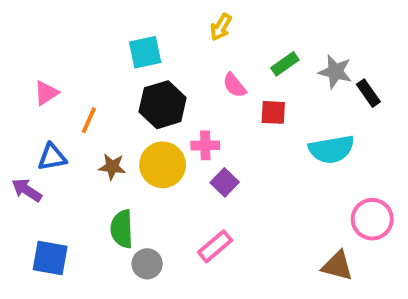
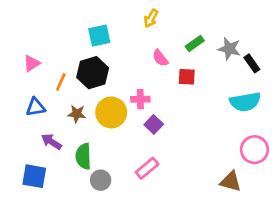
black hexagon: (163, 105) -> (93, 73), moved
cyan semicircle: (331, 149) -> (245, 102), moved
purple arrow: (27, 190) -> (51, 142), moved

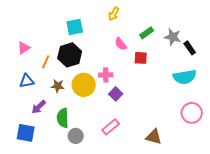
purple arrow: (51, 142) -> (39, 107), turned -77
brown triangle: (231, 181) -> (154, 137), moved

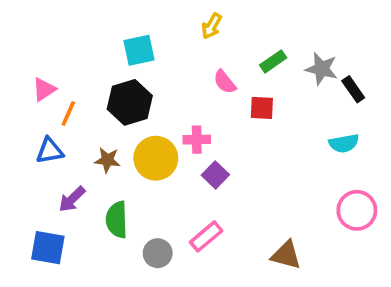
orange line: (46, 62) -> (68, 114), moved
cyan semicircle: (185, 77) -> (344, 143), size x0.7
gray circle: (76, 136) -> (158, 253), moved

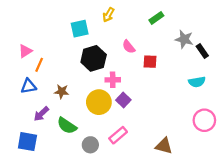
yellow arrow: (212, 26) -> (108, 15), moved
green rectangle: (273, 61) -> (156, 18), moved
black hexagon: (130, 102) -> (94, 58), moved
yellow circle: (156, 158) -> (99, 102), moved
green semicircle: (117, 220) -> (67, 126), turned -54

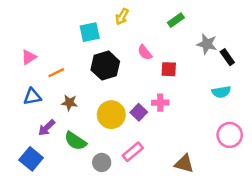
orange line: (39, 65) -> (56, 73), moved, turned 40
pink cross: (113, 80) -> (160, 103), moved
blue square: (27, 142) -> (31, 159), turned 30

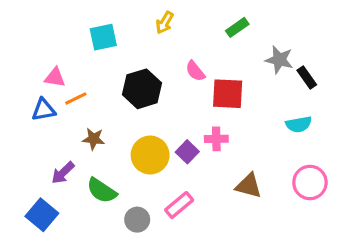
cyan square: (90, 32) -> (103, 37), moved
pink triangle: (29, 57) -> (55, 78), moved, turned 42
red square: (169, 69) -> (228, 94), size x1.5
blue triangle: (32, 97) -> (44, 110), moved
brown triangle: (184, 164) -> (249, 186), moved

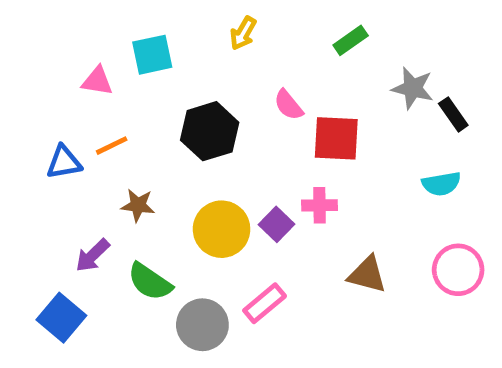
pink triangle: (55, 78) -> (97, 81), moved
gray circle: (137, 220) -> (202, 325), size x1.4

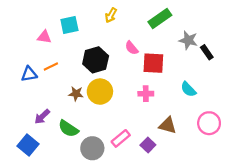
green rectangle: (351, 40) -> (160, 18), size x1.5
cyan semicircle: (441, 184) -> (188, 89), moved, turned 56
brown star: (138, 205) -> (76, 94), moved
purple square: (276, 224) -> (148, 145), moved
yellow circle: (222, 229) -> (100, 92), moved

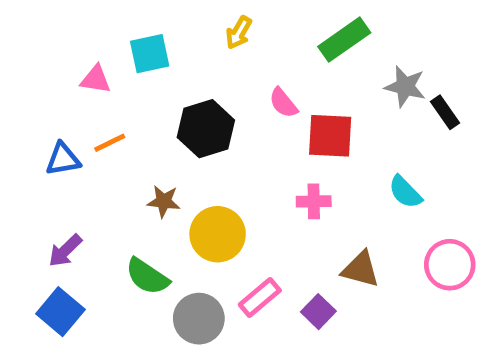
yellow circle: (100, 92) -> (218, 234), moved
purple arrow: (42, 117) -> (65, 251), moved

